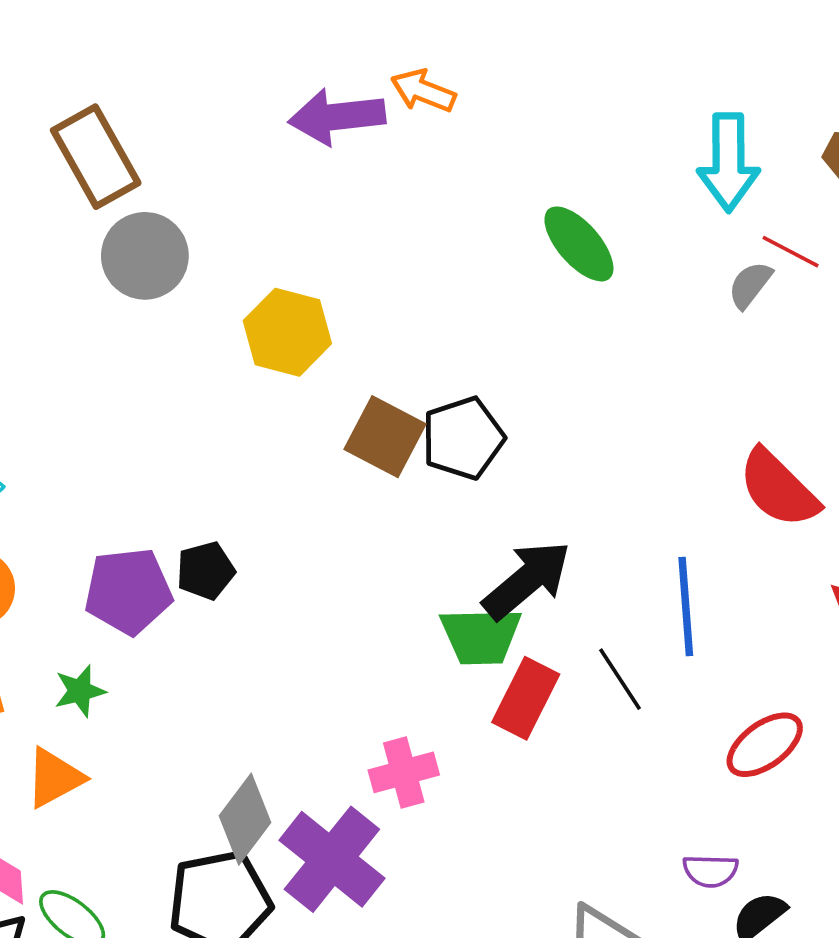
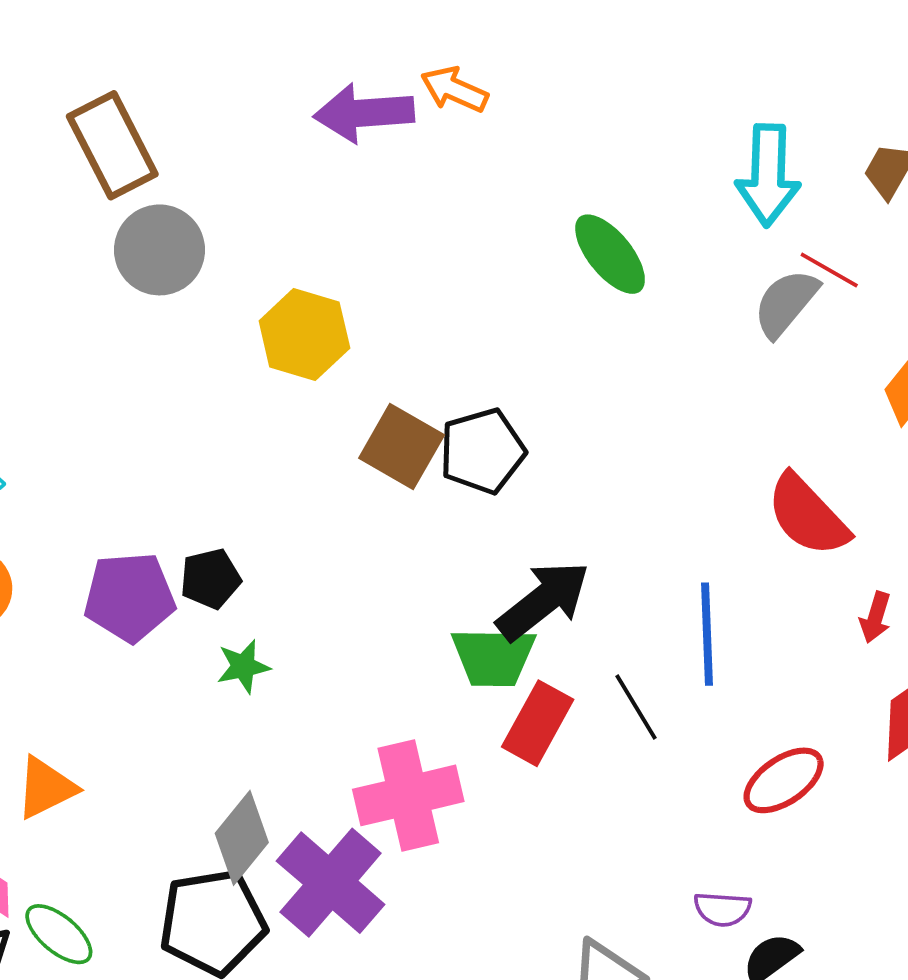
gray semicircle: (750, 285) -> (786, 303), size x1.4
green star: (80, 691) -> (243, 666), moved
pink cross: (404, 772) -> (408, 795), size x1.5

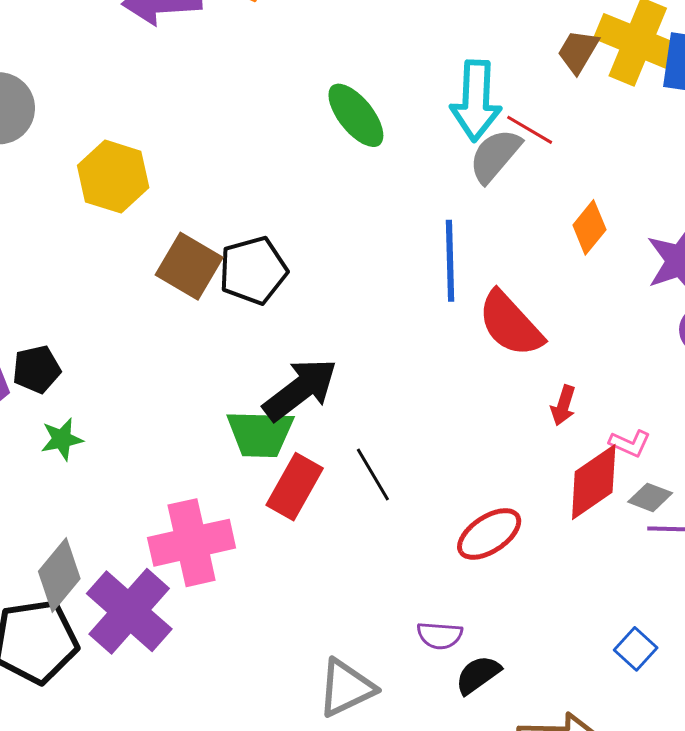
cyan arrow: (768, 175) -> (476, 101), moved
blue line: (707, 634) -> (450, 261), moved

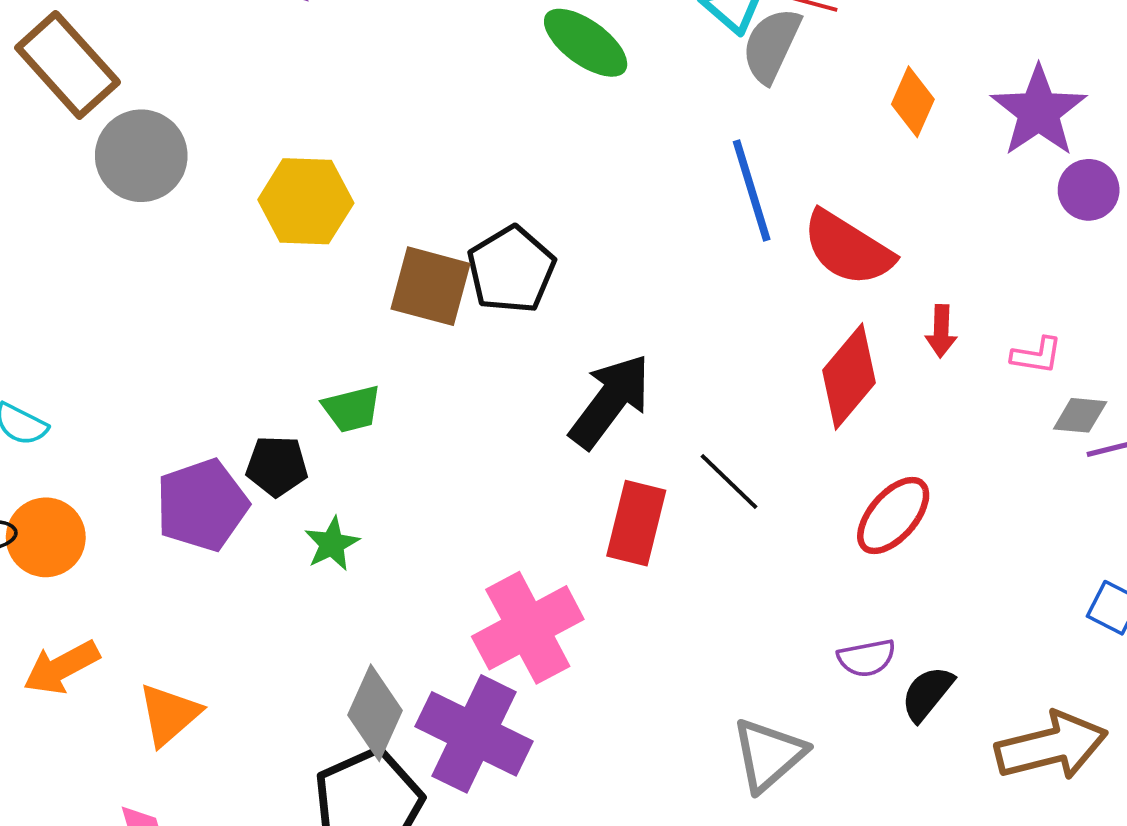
black pentagon: (37, 369) -> (277, 466), turned 30
green trapezoid: (260, 434) -> (352, 409), moved, size x0.7
red diamond: (594, 482) -> (849, 377), moved

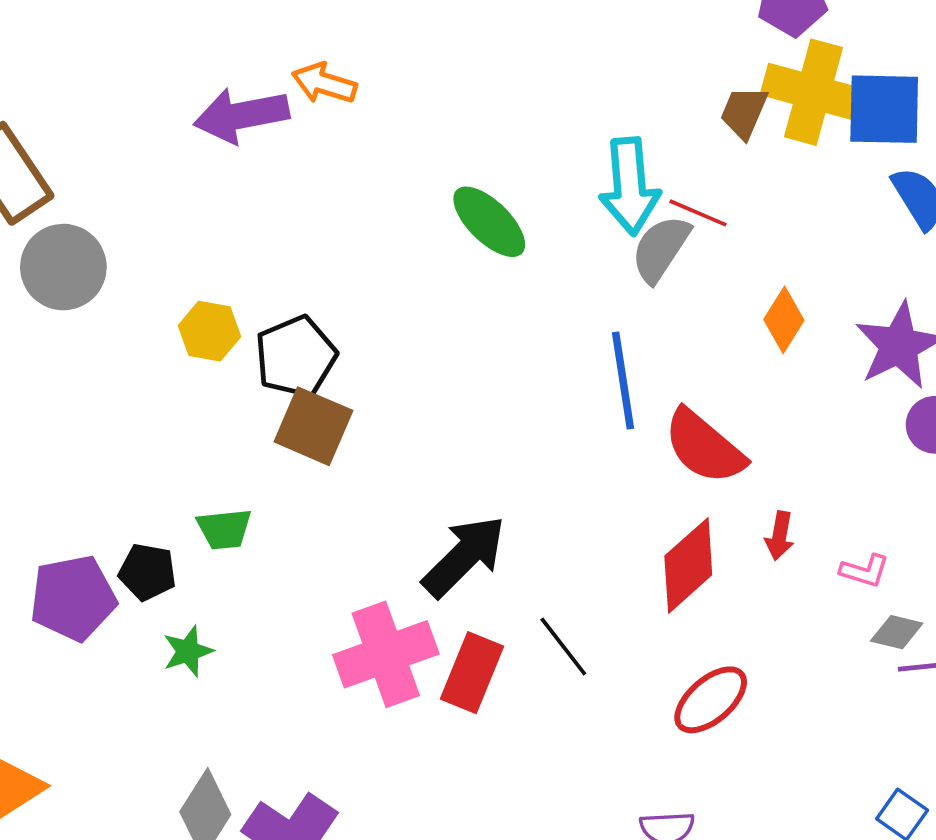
yellow hexagon: (306, 201) -> (209, 331), size x0.7
black pentagon: (511, 270) -> (296, 357), moved
pink cross: (528, 628) -> (386, 654), moved

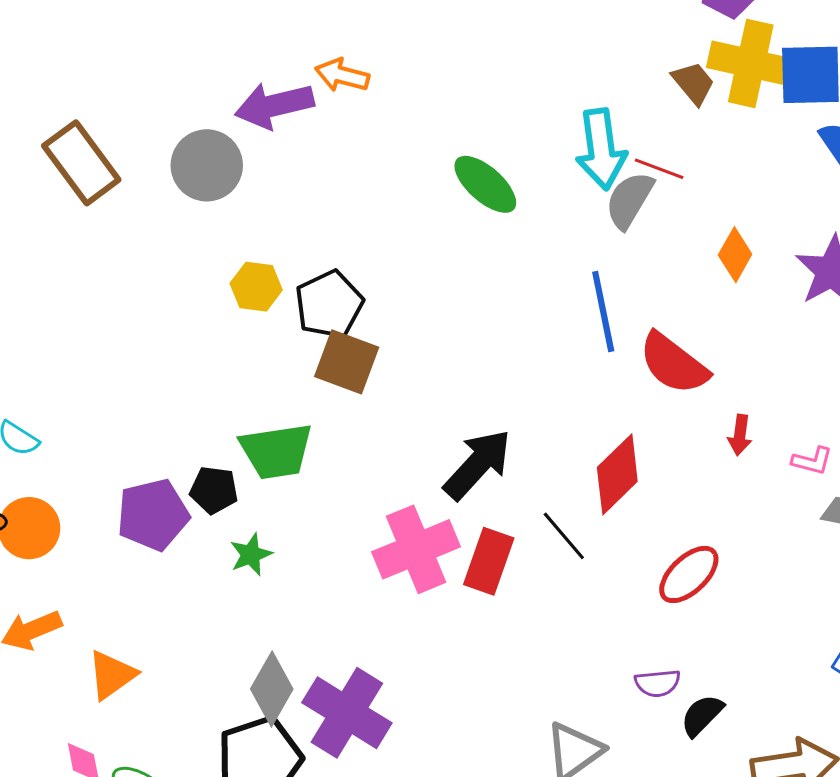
brown trapezoid: (744, 112) -> (693, 83), turned 120
gray circle: (63, 267) -> (207, 165), moved
green trapezoid: (224, 529) -> (276, 451), size x1.6
red diamond: (688, 565) -> (617, 474), moved

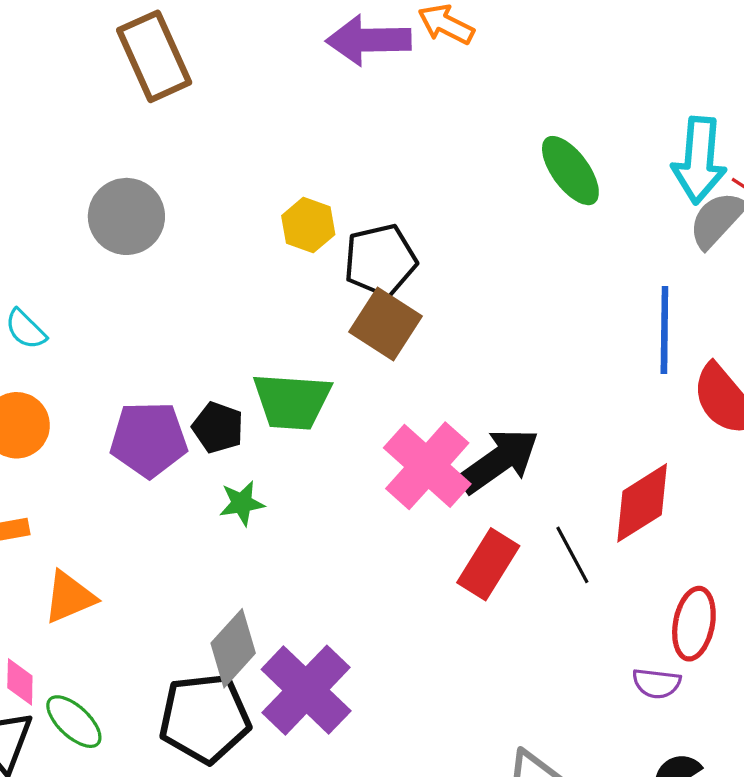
gray circle: (207, 165) -> (126, 216), moved
pink cross: (416, 549) -> (427, 466), moved, turned -38
red ellipse: (689, 574) -> (694, 624), turned -48
purple semicircle: (657, 683) -> (657, 683), moved

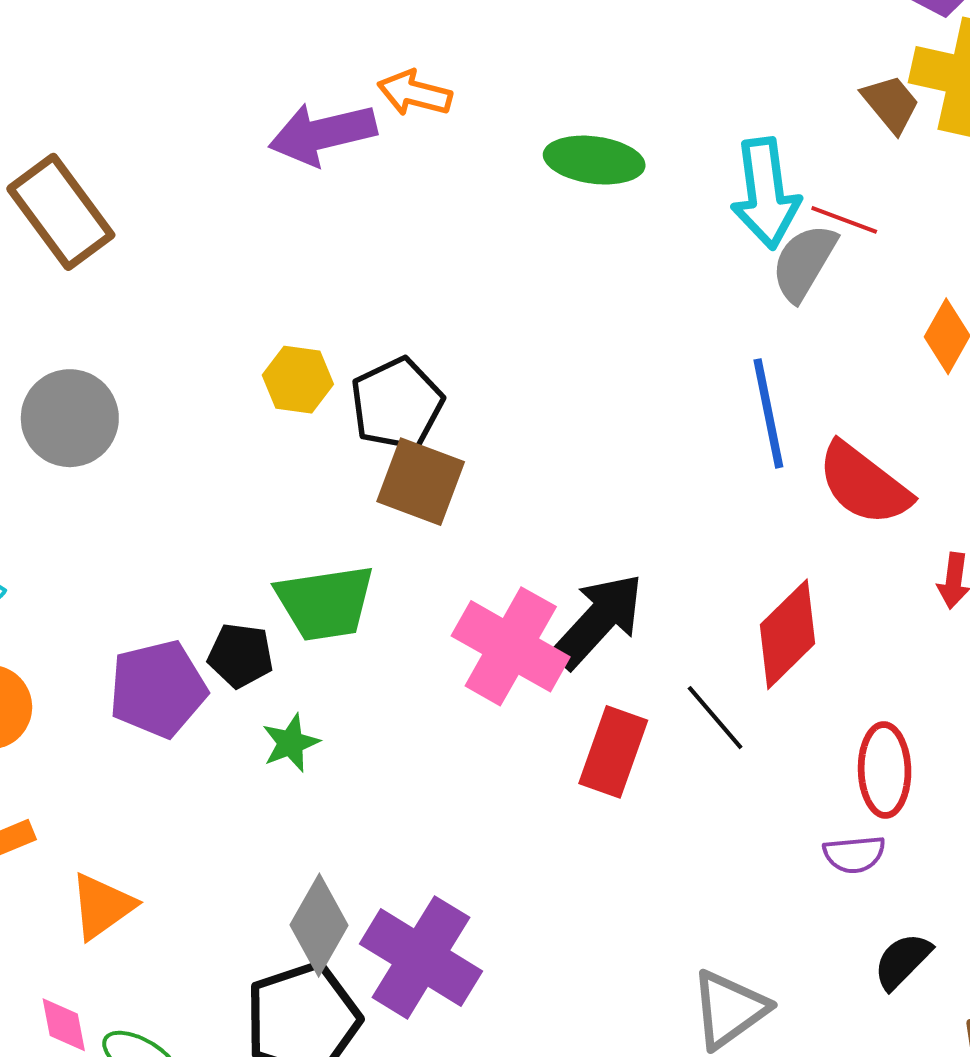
green ellipse: (570, 171) -> (594, 160), moved, turned -34

